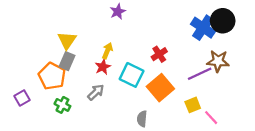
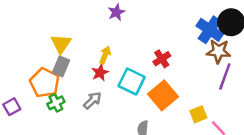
brown star: (218, 61) -> (219, 51), moved
purple line: (200, 74) -> (225, 76), moved, turned -45
green cross: (62, 105) -> (56, 103), moved, turned 35

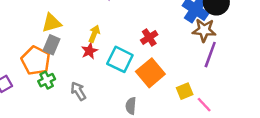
yellow triangle: (61, 44) -> (52, 23), turned 40
gray arrow: (92, 100) -> (78, 91), moved, turned -78

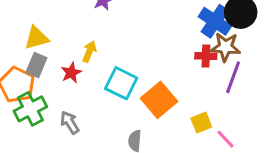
red cross: (149, 37) -> (206, 56), moved, turned 35
red star: (89, 51) -> (71, 73), moved
green cross: (47, 80) -> (30, 109), size x1.5

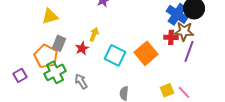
yellow triangle: (36, 38) -> (50, 16), moved
orange square: (159, 100) -> (146, 53), moved
yellow square: (201, 123) -> (167, 90), moved

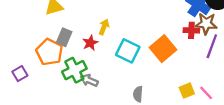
green cross: (55, 72) -> (74, 70), moved
gray arrow: (81, 81) -> (89, 80), turned -35

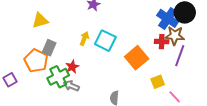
red star: (90, 43) -> (72, 67), moved
cyan square: (128, 51) -> (105, 41), moved
yellow square: (187, 91) -> (158, 82), moved

